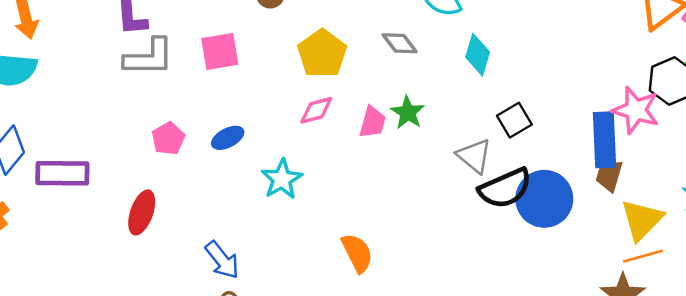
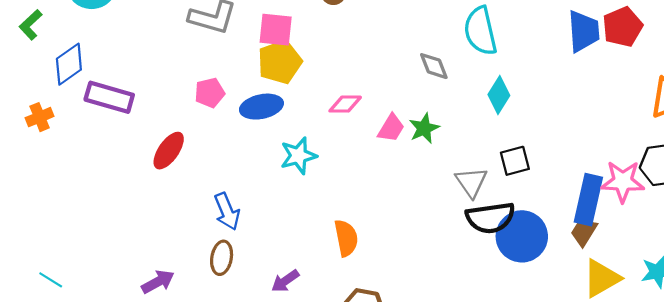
yellow pentagon: (322, 54) -> (280, 62), moved
pink star: (636, 110) -> (623, 181), turned -30
blue ellipse: (228, 138) -> (261, 107), size x1.4

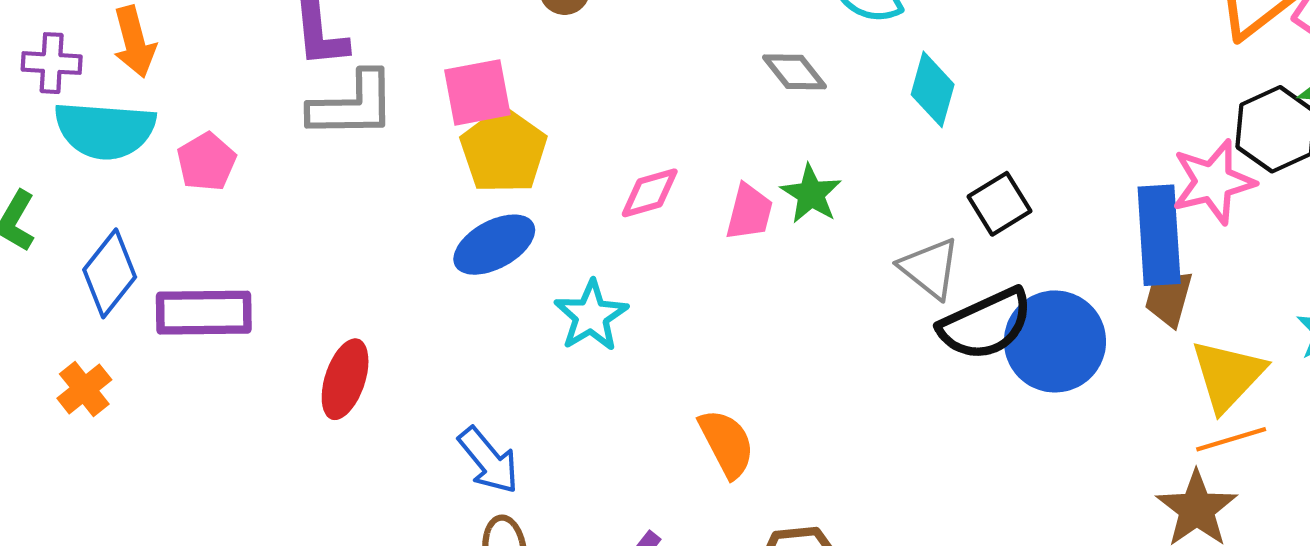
pink pentagon: (210, 93) -> (206, 162), moved

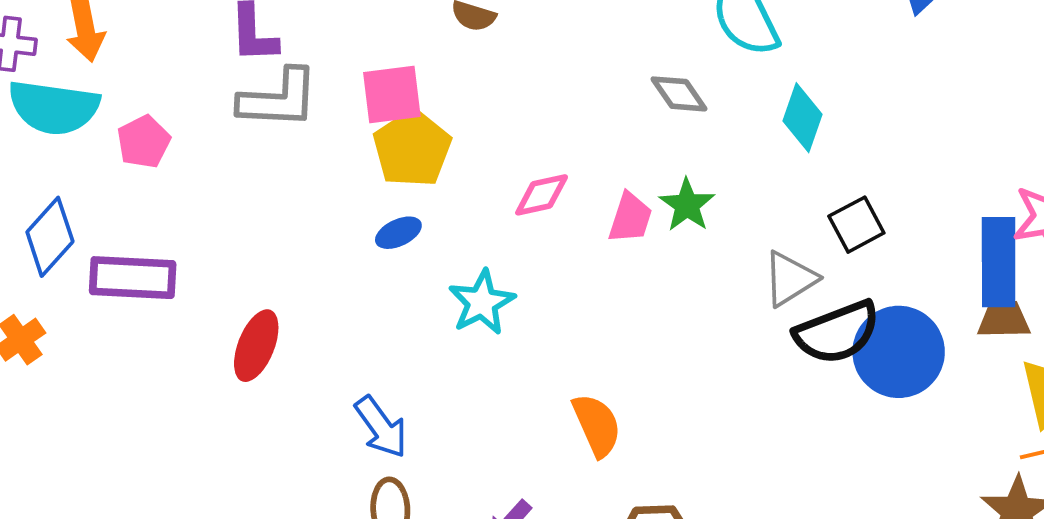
blue ellipse: (494, 245) -> (398, 233), size x0.6
gray triangle: (930, 268) -> (790, 279), turned 46
brown trapezoid: (1169, 298) -> (1004, 319), turned 70

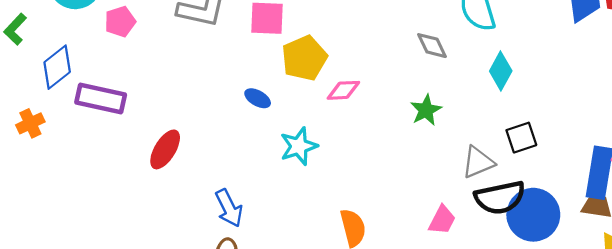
yellow pentagon: (412, 149) -> (304, 58), moved
pink trapezoid: (630, 218) -> (442, 220), moved
blue ellipse: (398, 233) -> (258, 98), turned 45

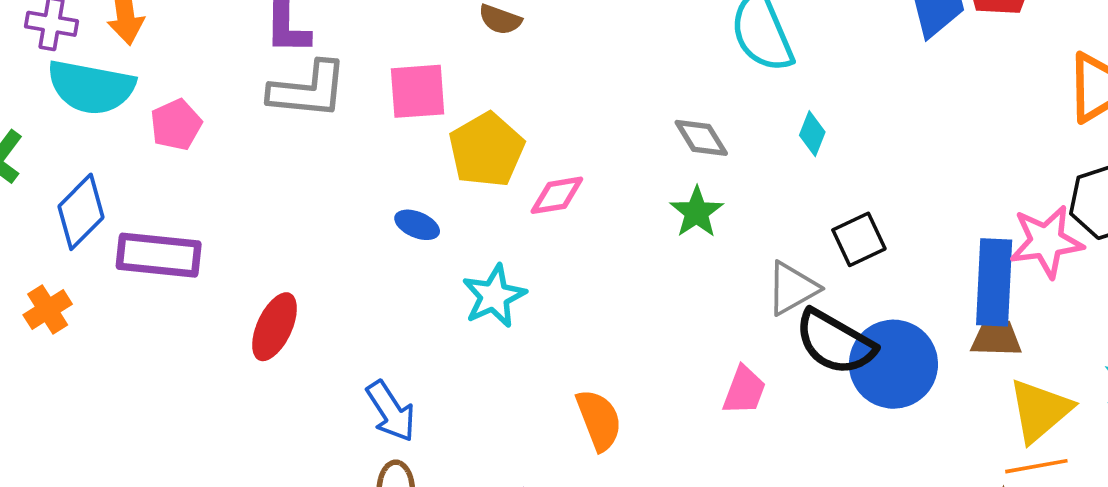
gray diamond: (432, 46) -> (701, 138), moved
cyan diamond: (501, 71) -> (812, 134), size x0.7
black semicircle: (500, 198) -> (835, 342), turned 48

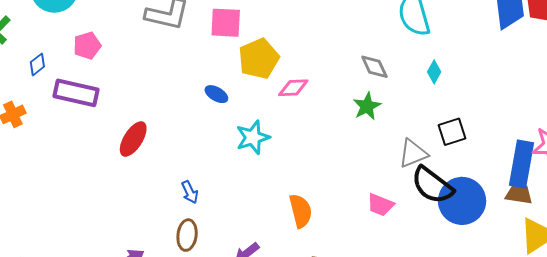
pink pentagon: (176, 125) -> (87, 46), moved
blue diamond: (81, 212) -> (37, 64), size x0.6
pink trapezoid: (744, 390) -> (380, 205), turned 84
blue arrow: (391, 411) -> (190, 192), size x0.7

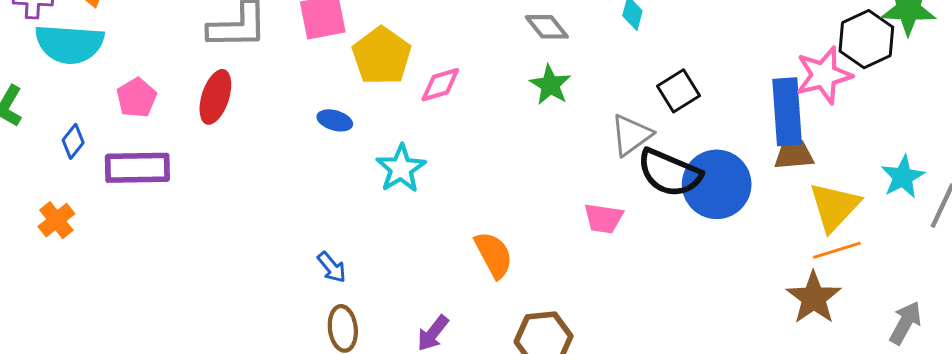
red ellipse: (133, 139) -> (215, 97), moved

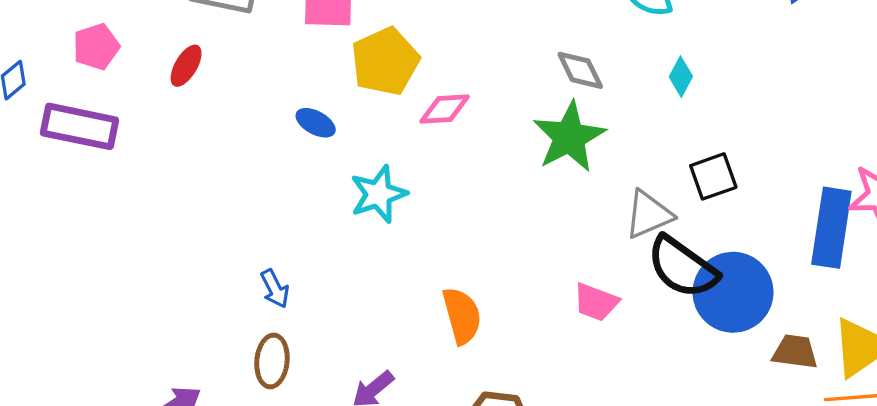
green star: (550, 85) -> (569, 137), size x1.5
red ellipse: (215, 97) -> (186, 66), size x0.7
brown trapezoid: (794, 155) -> (795, 352), moved

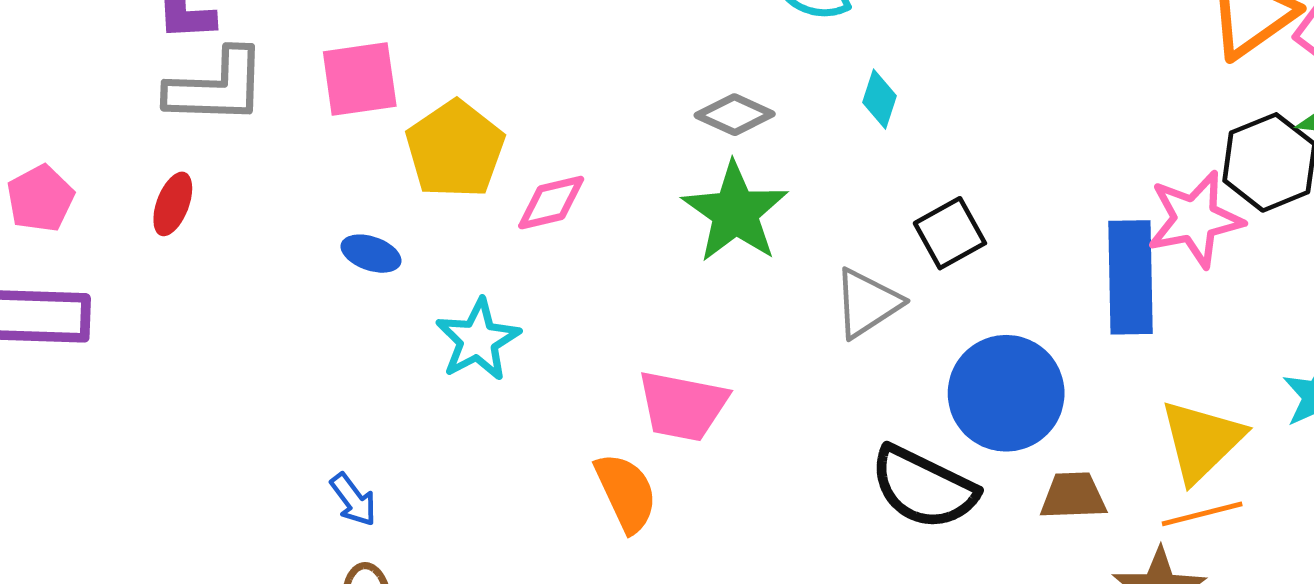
gray diamond: (580, 70) -> (735, 115), turned -30
black semicircle: (682, 267) -> (923, 488), moved
pink trapezoid: (596, 302) -> (683, 406), moved, size x1.4
brown trapezoid: (795, 352) -> (1073, 496), moved

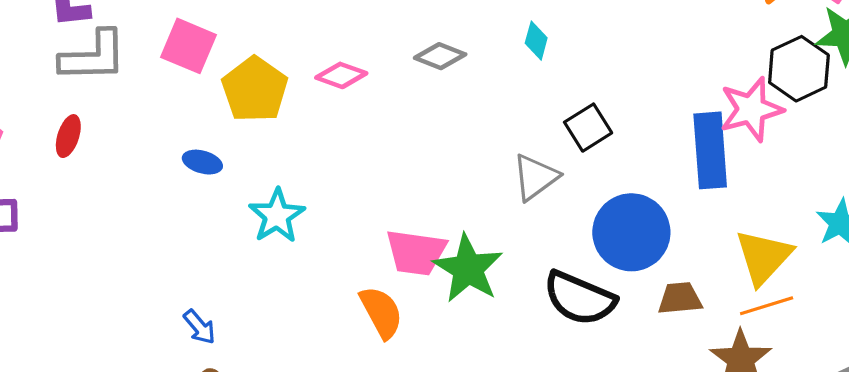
pink square: (360, 79) -> (189, 46), turned 34
pink diamond: (551, 203) -> (341, 75), moved, turned 36
green star: (735, 212) -> (468, 269), moved

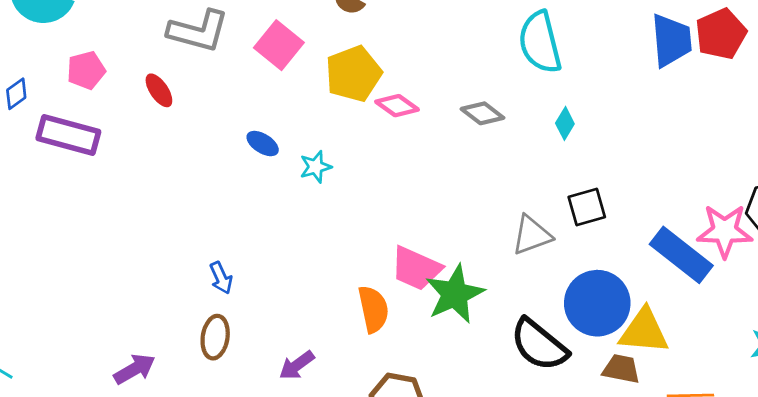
yellow pentagon: (255, 89) -> (353, 74), moved
red ellipse: (68, 136) -> (159, 90), turned -68
blue rectangle: (710, 150) -> (681, 255), turned -64
cyan star: (277, 216) -> (316, 167), moved, size x0.7
yellow triangle: (764, 257) -> (644, 331), moved, turned 36

